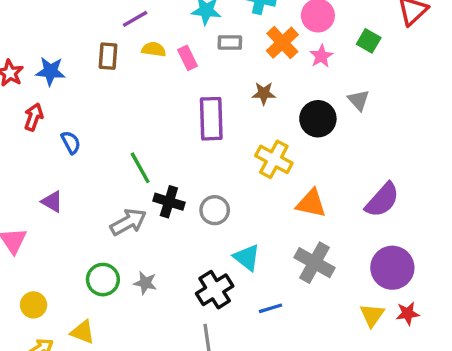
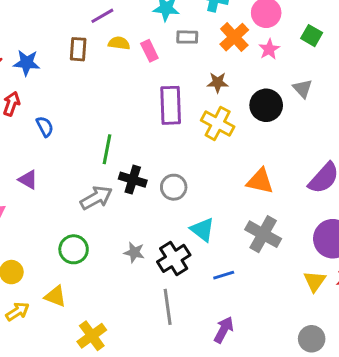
yellow cross: (274, 159) -> (218, 123), moved
green line: (140, 168) -> (107, 149), turned 40
gray star: (145, 283) -> (134, 252), moved

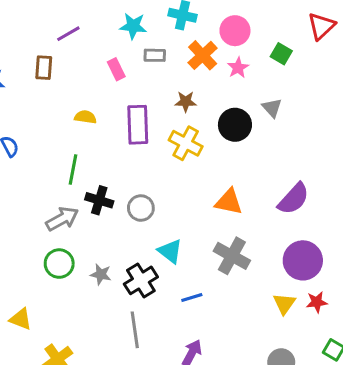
yellow semicircle: (119, 43) -> (85, 117), moved
green circle: (74, 249) -> (59, 264), moved

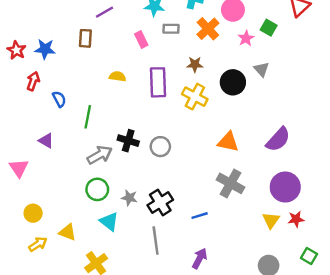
pink star: (238, 68) -> (246, 38), moved
green line: (73, 169) -> (88, 117), moved
cyan triangle: (170, 251) -> (109, 222), moved

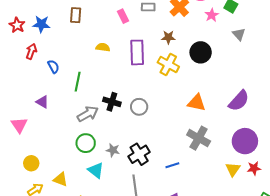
gray triangle: (261, 69) -> (239, 34), moved

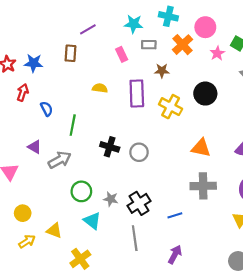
brown star: (168, 37) -> (162, 71), moved
gray arrow: (88, 114) -> (60, 160), moved
gray cross: (199, 138) -> (203, 186), turned -30

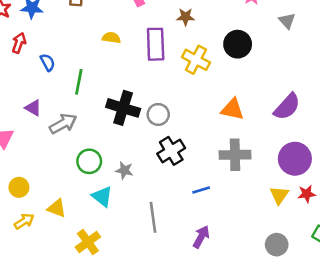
black cross: (110, 147) -> (123, 108), size x1.4
black cross: (139, 203) -> (171, 151), moved

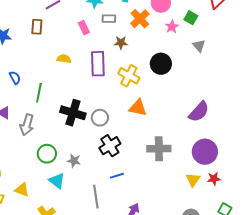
orange triangle: (232, 109) -> (138, 108), moved
gray arrow: (63, 124) -> (27, 125), turned 135
blue line: (201, 190) -> (117, 176), moved

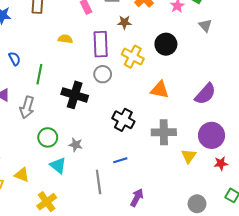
orange triangle: (138, 108) -> (160, 90), moved
gray circle: (100, 118) -> (103, 74), moved
black cross: (110, 146) -> (123, 120), moved, turned -30
yellow triangle: (193, 180) -> (189, 156), moved

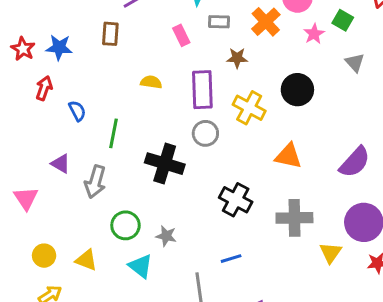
yellow triangle: (22, 175) -> (86, 260), moved

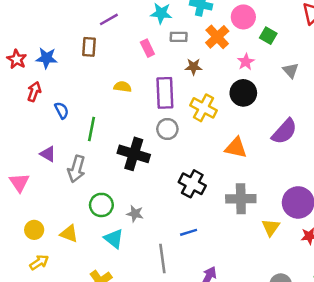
green square: (343, 20) -> (268, 36), moved
pink star: (314, 34) -> (246, 62), moved
purple semicircle: (355, 162) -> (284, 131), moved

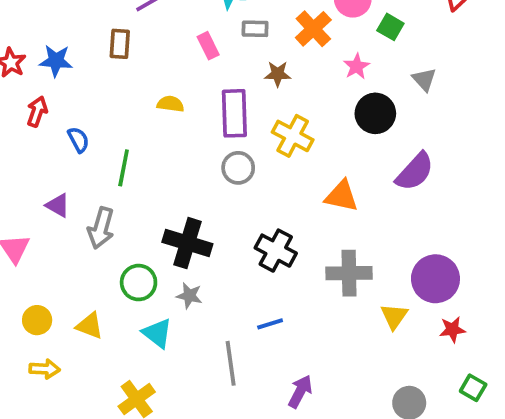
black circle: (243, 93) -> (375, 113), moved
black cross: (134, 154) -> (187, 243), moved
yellow arrow: (39, 262) -> (45, 369), turned 36

